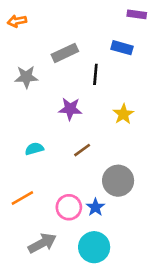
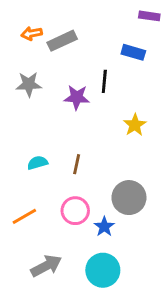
orange arrow: (17, 21) -> (32, 33), moved
gray rectangle: (65, 53) -> (62, 41), moved
purple star: (70, 109) -> (77, 97), moved
brown line: (82, 150) -> (77, 164), moved, turned -42
pink circle: (69, 207) -> (75, 211), moved

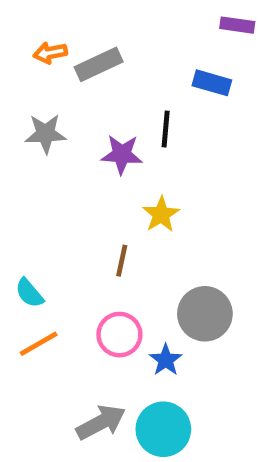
yellow star: (135, 125) -> (161, 214), moved
cyan semicircle: (37, 163) -> (29, 293), moved, turned -114
gray arrow: (46, 266) -> (101, 422), moved

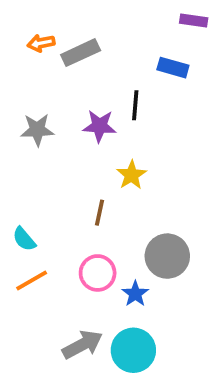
gray star: (46, 134) -> (37, 130), moved

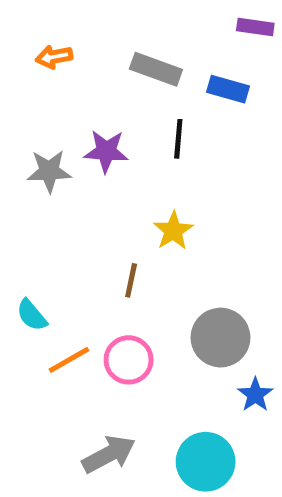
gray rectangle: (81, 53) -> (156, 69), moved, turned 45
purple star: (99, 126) -> (106, 151), moved
orange line: (32, 281) -> (69, 360), moved
blue star: (135, 294) -> (255, 395), moved
cyan circle: (133, 350) -> (206, 462), moved

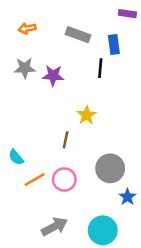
blue rectangle: (228, 89) -> (114, 45), turned 66
black line: (178, 139) -> (100, 68), moved
gray star: (49, 171) -> (25, 68), moved

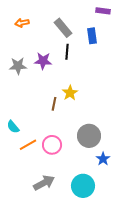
gray rectangle: (78, 35) -> (63, 28), turned 30
gray star: (25, 68) -> (18, 66), moved
black line: (100, 68) -> (67, 52), moved
brown line: (66, 140) -> (54, 104), moved

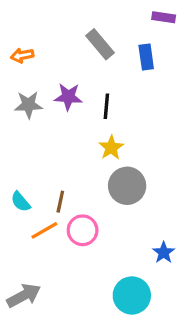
orange arrow: (22, 23) -> (22, 55), moved
black line: (67, 52) -> (106, 106), moved
brown line: (54, 104) -> (60, 202), moved
gray circle: (89, 136) -> (127, 186), moved
gray arrow: (44, 183) -> (24, 295), moved

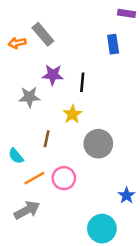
gray rectangle: (100, 44) -> (43, 34), moved
gray star: (28, 105) -> (29, 97), moved
yellow star: (111, 148) -> (72, 114), moved
brown line: (60, 202) -> (47, 139), moved
gray arrow: (24, 295) -> (27, 210), moved

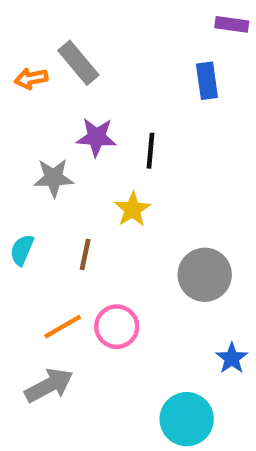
gray circle: (98, 144) -> (205, 275), moved
cyan semicircle: (16, 156) -> (22, 250), moved, turned 63

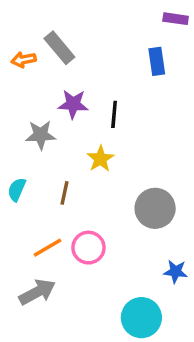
blue star: (232, 358) -> (176, 272), turned -30

